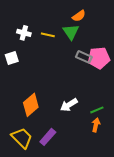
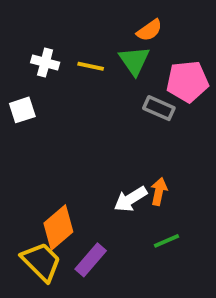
pink pentagon: (99, 58) -> (187, 81), moved
orange diamond: (31, 105) -> (58, 228), moved
green line: (97, 110) -> (167, 241), moved
orange arrow: (96, 125) -> (159, 192), moved

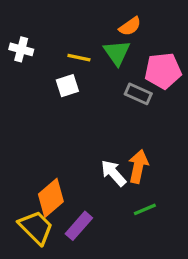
white cross: (45, 63) -> (21, 49), moved
white square: (22, 110) -> (67, 86), moved
orange arrow: (159, 192) -> (138, 166), size x1.4
white arrow: (130, 199) -> (114, 173), turned 80

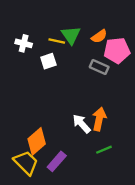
orange semicircle: (130, 26) -> (99, 36), moved
white cross: (21, 49) -> (24, 43), moved
green triangle: (117, 53) -> (71, 35), moved

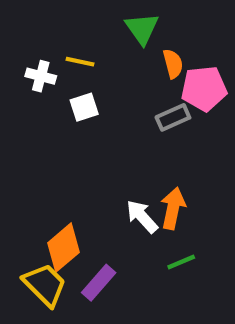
green triangle: (71, 35) -> (142, 29), moved
orange semicircle: (99, 36) -> (173, 64), turned -70
yellow line: (57, 41) -> (80, 62), moved
gray rectangle: (99, 67) -> (173, 117), turned -48

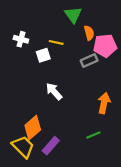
yellow line: (80, 62) -> (56, 42), moved
orange arrow: (173, 208) -> (104, 103), moved
white arrow: (142, 217) -> (54, 91), moved

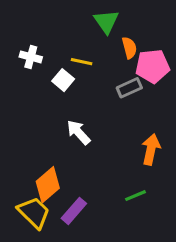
white square: (43, 55) -> (63, 80), turned -32

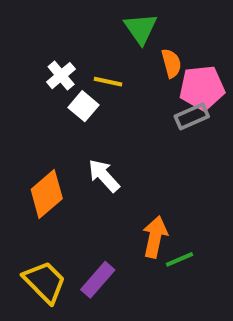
white cross: (31, 57) -> (61, 76), moved, turned 35
gray rectangle: (129, 88) -> (192, 116), moved
orange arrow: (151, 149) -> (155, 237), moved
orange diamond: (48, 185) -> (47, 194), moved

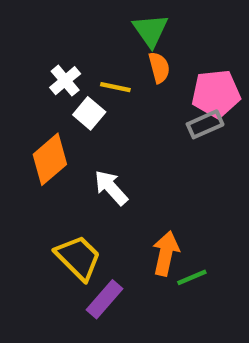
orange semicircle: (171, 63) -> (159, 67), moved
orange diamond: (47, 194) -> (50, 159), moved
yellow trapezoid: (45, 282) -> (78, 258), moved

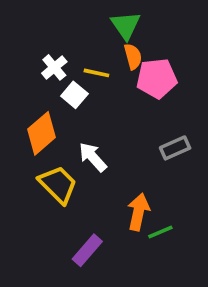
pink pentagon: (216, 94) -> (157, 78), moved
gray rectangle: (205, 124) -> (175, 148), moved
yellow trapezoid: (78, 258) -> (58, 184), moved

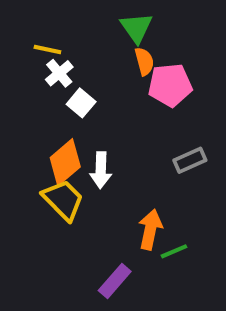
yellow line: (96, 73) -> (47, 49), moved
orange diamond: (42, 133) -> (65, 162), moved
white arrow: (93, 157) -> (101, 170), turned -136
purple rectangle: (87, 250) -> (115, 281), moved

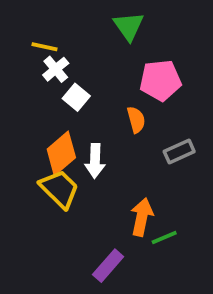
orange semicircle: (144, 61) -> (136, 120), moved

